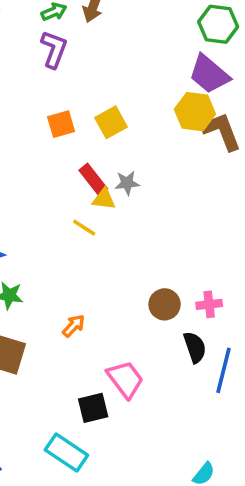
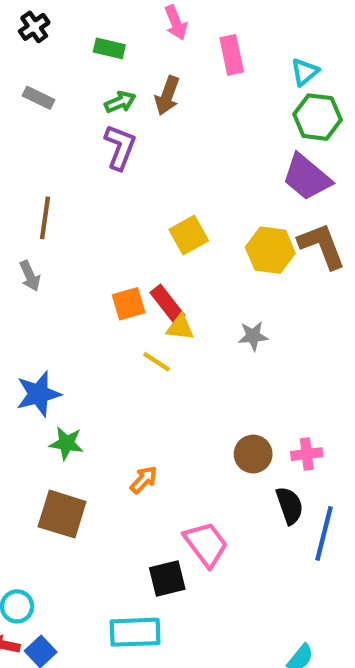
yellow hexagon: (195, 112) -> (270, 250), moved
orange square: (61, 124) -> (129, 304), moved
gray star: (127, 183) -> (253, 336), moved
cyan rectangle: (66, 452) -> (135, 632), turned -36

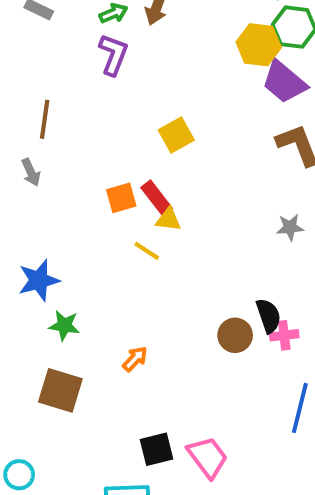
yellow hexagon: (270, 250) -> (259, 45), moved
gray star: (253, 336) -> (290, 227), moved
black semicircle: (290, 506) -> (268, 316), moved
pink trapezoid: (206, 544) -> (208, 457), moved

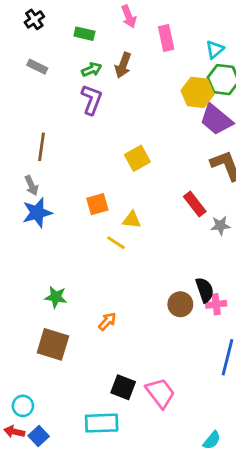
red rectangle: (157, 198) -> (195, 204), moved
blue star: (39, 280) -> (37, 213), moved
black square: (157, 449) -> (123, 387), turned 35

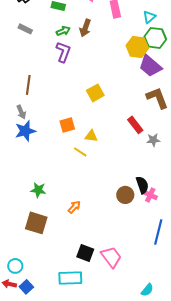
pink cross: (216, 304) -> (150, 195), turned 32

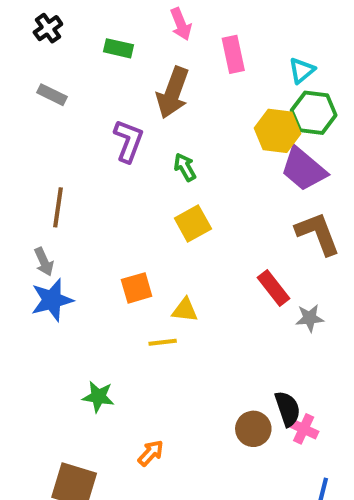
brown arrow: (85, 28) -> (173, 93), size x1.4
green arrow: (63, 31) -> (185, 167), moved, turned -96
yellow line: (80, 152) -> (163, 342), turned -40
green star: (38, 190) -> (98, 397), moved

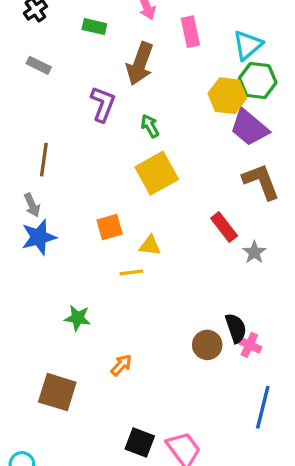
cyan triangle: (302, 70) -> (248, 45), size x1.4
yellow square: (193, 223) -> (157, 173), size x1.4
gray star: (310, 318) -> (254, 252), turned -30

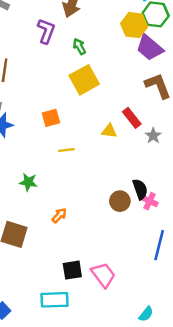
yellow triangle: (150, 246) -> (109, 131), moved
black square: (140, 443) -> (72, 270), turned -30

